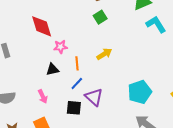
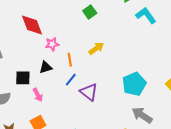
black square: (74, 108) -> (23, 78), moved

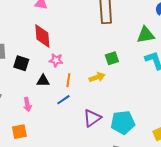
green square: (90, 12) -> (112, 58), moved
black square: (23, 78) -> (21, 63), moved
purple triangle: (89, 92) -> (92, 118), moved, turned 30

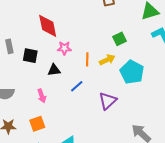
orange line: (68, 80) -> (87, 59), moved
cyan pentagon: (123, 123) -> (132, 72), moved, turned -30

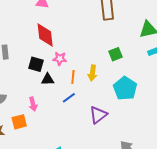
black square: (30, 56) -> (36, 64), moved
orange line: (87, 59) -> (73, 77), moved
yellow arrow: (107, 60) -> (92, 73), moved, turned 119
orange square: (37, 124) -> (19, 122), moved

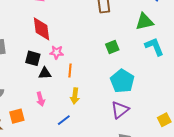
yellow arrow: (92, 73) -> (75, 96), moved
blue line: (69, 98) -> (64, 120), moved
pink arrow: (33, 104) -> (40, 99), moved
purple triangle: (98, 115) -> (120, 110), moved

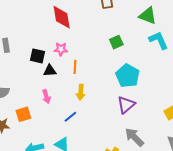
green triangle: (144, 22) -> (148, 16), turned 36
red diamond: (41, 29) -> (62, 17), moved

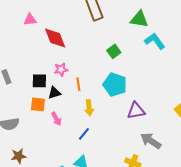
cyan pentagon: (128, 76) -> (115, 85), moved
purple triangle: (126, 105) -> (136, 111), turned 42
orange square: (23, 114) -> (38, 104), moved, turned 35

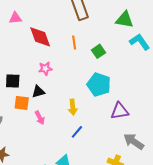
black square: (39, 81) -> (13, 81), moved
orange line: (78, 84) -> (74, 42), moved
blue line: (84, 134) -> (77, 132), moved

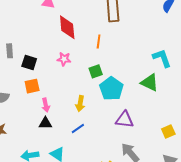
green triangle: (125, 20) -> (150, 83), moved
green square: (98, 51) -> (96, 71), moved
black triangle: (38, 92) -> (45, 123), moved
orange square: (22, 103) -> (32, 86), turned -35

